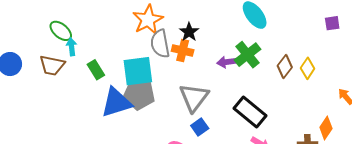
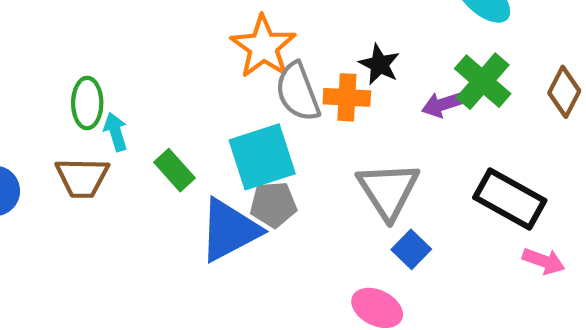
green ellipse: (61, 31) -> (87, 103), turned 60
black star: (189, 32) -> (379, 64), moved
gray pentagon: (139, 94) -> (273, 204), size x0.7

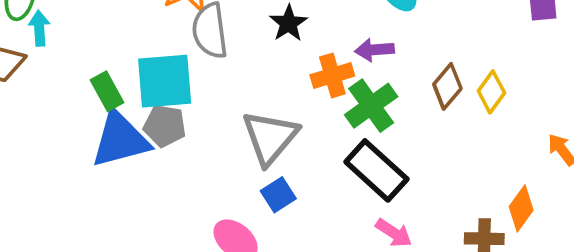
green cross: (483, 81) -> (371, 106), moved
orange cross: (347, 97) -> (332, 75), moved, turned -33
purple arrow: (443, 104) -> (374, 50), moved
green rectangle: (175, 170) -> (107, 91), moved

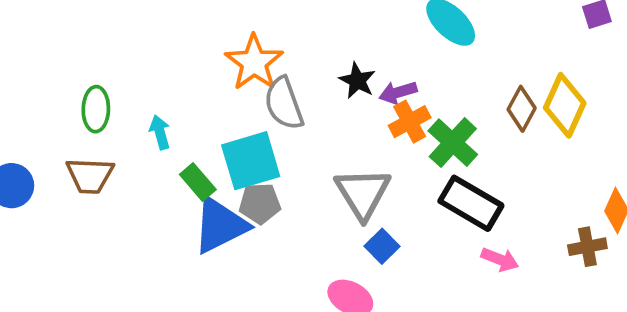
cyan arrow: (39, 28) -> (160, 132), moved
purple arrow: (374, 50) -> (398, 92), moved
yellow diamond: (491, 92) -> (565, 105), size x1.5

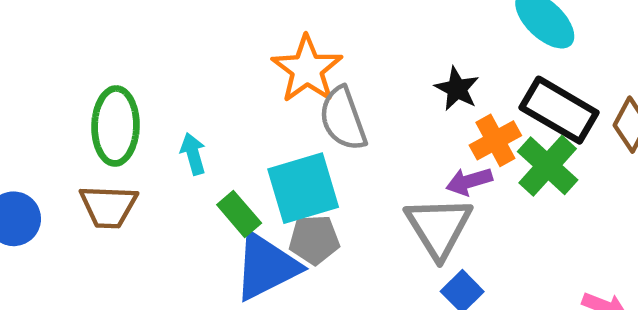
black star: (357, 81) -> (457, 89), moved
purple arrow: (398, 92) -> (469, 181), moved
green ellipse: (96, 109) -> (115, 126), size x1.4
black rectangle: (471, 203) -> (559, 110), moved

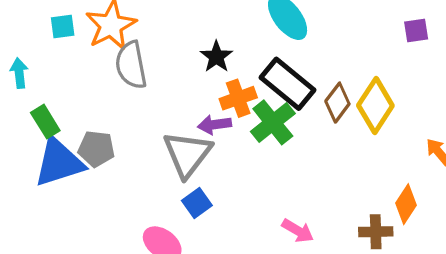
cyan square: (303, 188) -> (63, 27), moved, size x0.5

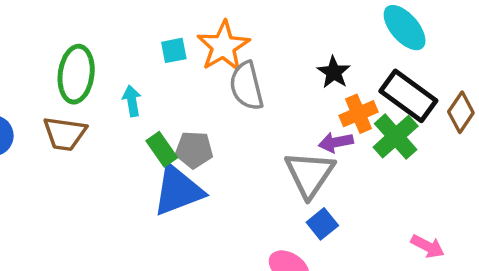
gray pentagon: (96, 149) -> (194, 150), moved

